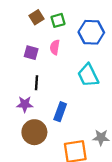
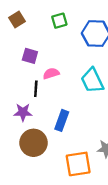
brown square: (37, 17) -> (17, 19), moved
pink semicircle: (55, 47) -> (51, 73), moved, turned 64

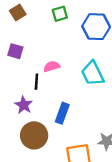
purple square: (30, 56) -> (15, 51), moved
purple star: (23, 112) -> (24, 105), turned 30

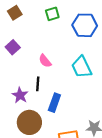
purple square: (15, 51) -> (13, 47), turned 32
pink semicircle: (52, 66) -> (45, 61), turned -112
black line: (36, 82) -> (38, 84), moved

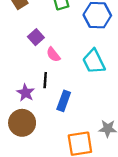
purple square: (13, 47) -> (36, 37), moved
brown circle: (29, 122) -> (22, 123), moved

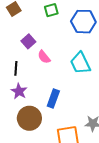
black line: (45, 80) -> (16, 68), moved
brown circle: (22, 123) -> (29, 118), moved

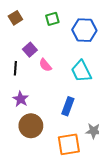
black line: (16, 68) -> (15, 68), moved
blue rectangle: (53, 98) -> (68, 106), moved

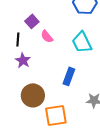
purple star: (21, 99) -> (23, 60), moved
orange square: (69, 144) -> (56, 115), moved

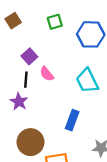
black line: (18, 39) -> (26, 80), moved

